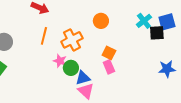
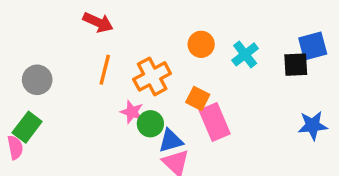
cyan cross: (144, 21) -> (245, 54), moved
orange square: (109, 53) -> (198, 98), moved
pink rectangle: (109, 67) -> (215, 122), size x1.5

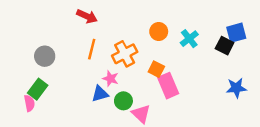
black square: (296, 65) -> (225, 46), turned 30
green circle: (150, 124) -> (123, 101), moved
blue triangle: (171, 141) -> (100, 94), moved

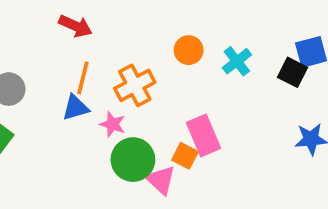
orange square: (156, 69) -> (185, 156), moved
blue triangle: (100, 94) -> (75, 108), moved
green circle: (123, 101) -> (133, 160), size x1.5

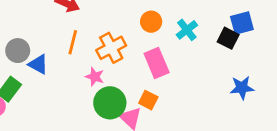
blue triangle: (75, 108) -> (38, 64), moved, turned 45
pink rectangle: (203, 135) -> (157, 63), moved

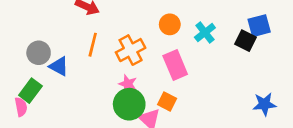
pink star: (95, 77) -> (128, 84), moved
blue star: (242, 88) -> (264, 104), moved

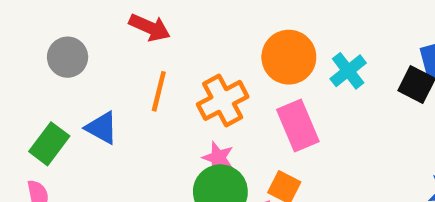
orange circle: (170, 24) -> (289, 57), size x1.5
gray circle: (39, 53) -> (68, 57), moved
green rectangle: (30, 91) -> (49, 144), moved

